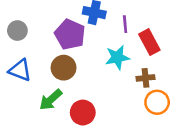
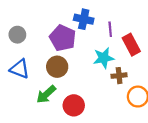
brown cross: (146, 78) -> (119, 76), moved

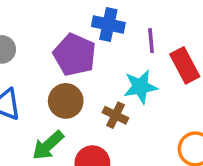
brown cross: (119, 76) -> (115, 115), moved, turned 32

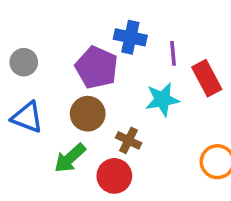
brown cross: (115, 115) -> (129, 140), moved

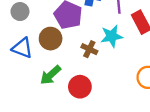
brown circle: (88, 114) -> (51, 39), moved
brown cross: (129, 140) -> (89, 49), moved

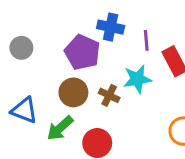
brown circle: (51, 39) -> (73, 92), moved
blue triangle: (22, 48) -> (24, 110), moved

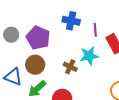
purple pentagon: (82, 52) -> (38, 38), moved
brown circle: (73, 92) -> (35, 65), moved

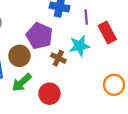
purple pentagon: (38, 38) -> (39, 36), moved

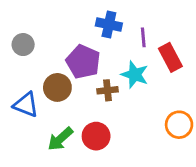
cyan star: (80, 46) -> (135, 75), turned 30
brown cross: (58, 58) -> (107, 90), turned -32
green arrow: (22, 83) -> (60, 139), moved

